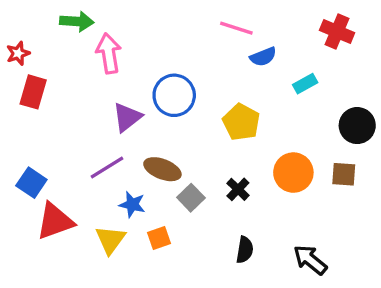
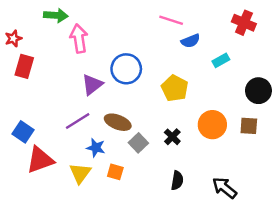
orange square: (159, 238) -> (115, 172), turned 35

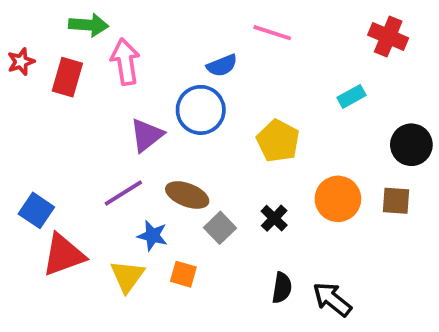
blue semicircle: (191, 41) -> (222, 65), moved
red rectangle: (24, 66) -> (67, 77), moved
black arrow: (224, 188) -> (332, 299), moved

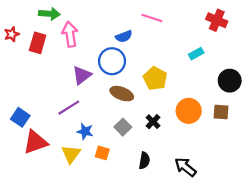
brown ellipse: (187, 195) -> (122, 94), moved
black semicircle: (282, 288) -> (144, 161), moved

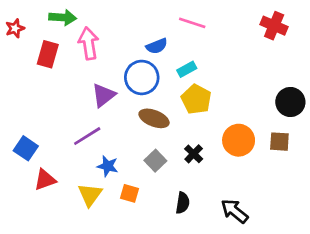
red star: (12, 34) -> (15, 28), moved
cyan rectangle: (196, 54) -> (187, 69), moved
red triangle: (35, 142) -> (45, 180), size x0.7

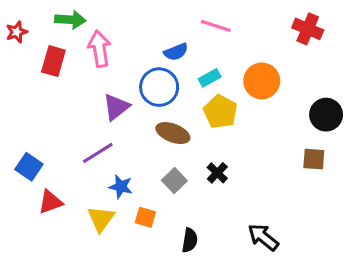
orange circle: (239, 140) -> (262, 81), moved
black semicircle: (183, 203) -> (190, 240), moved

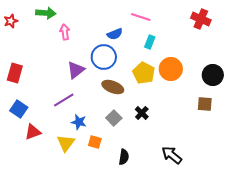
pink arrow: (99, 49) -> (65, 32), size x0.7
red rectangle: (53, 61) -> (15, 73), moved
cyan rectangle: (210, 78) -> (150, 42), moved, turned -40
orange circle: (262, 81) -> (171, 69), moved

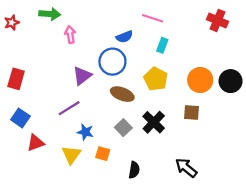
orange circle: (171, 69) -> (200, 80), moved
brown square: (205, 104) -> (192, 112), moved
black cross: (142, 113) -> (154, 122), size x1.5

